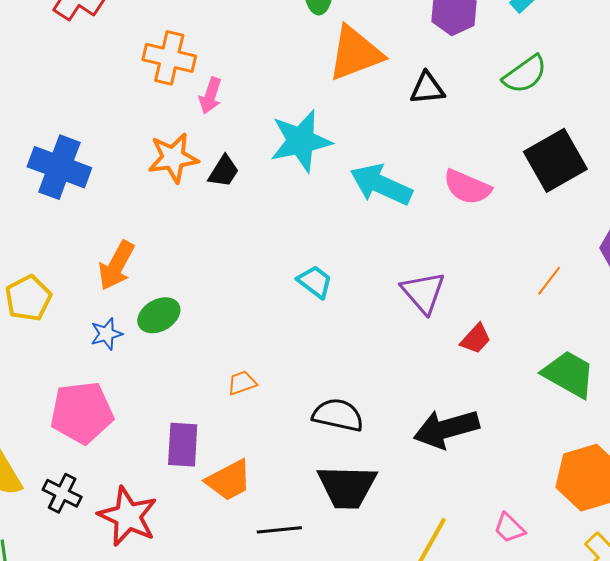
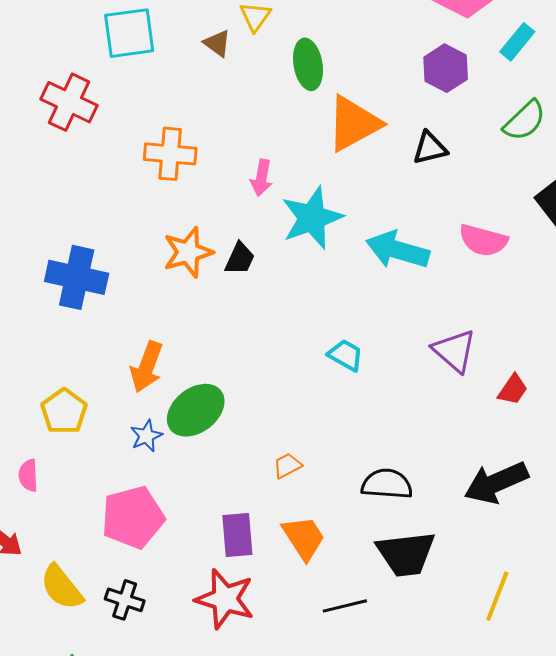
pink arrow: (210, 96) -> (261, 178), moved
green ellipse: (159, 315) -> (196, 410), size x1.4
orange trapezoid: (229, 480) -> (304, 538), moved, turned -87
red star: (128, 516) -> (225, 599), moved

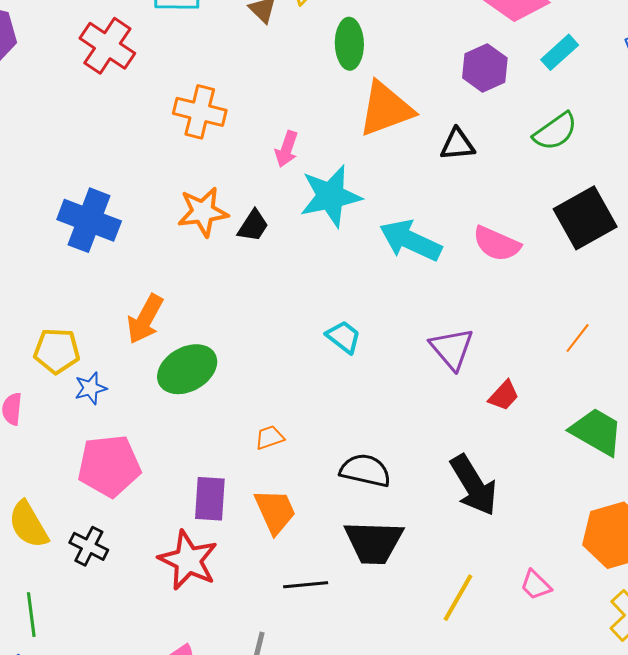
yellow pentagon: (64, 411) -> (57, 351), turned 30
blue star: (146, 436) -> (91, 388), moved
black arrow: (496, 483) -> (474, 485), turned -106

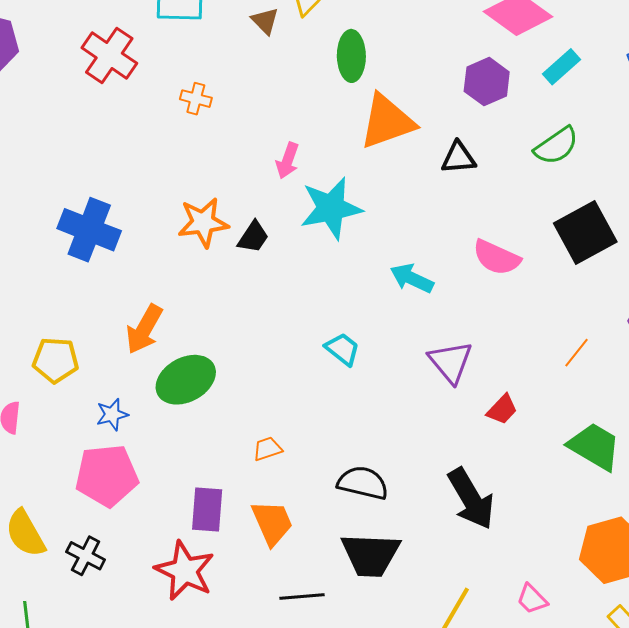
orange cross: (200, 112) -> (196, 99), moved, size x0.6
cyan arrow: (410, 240) -> (412, 278), moved, size x0.7
blue star: (91, 388) -> (112, 414), moved

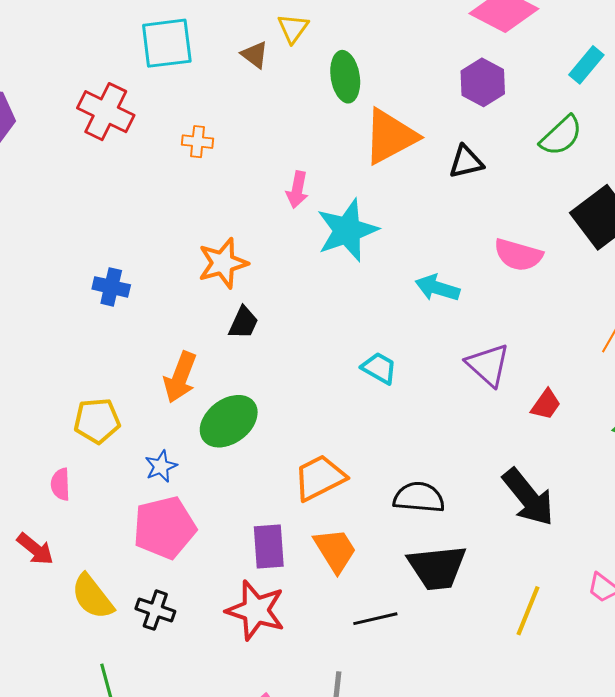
cyan rectangle: (561, 67) -> (586, 65), moved
blue cross: (89, 230) -> (111, 287), size x0.6
black trapezoid: (253, 237) -> (243, 323), moved
orange trapezoid: (267, 449) -> (320, 478), size x1.8

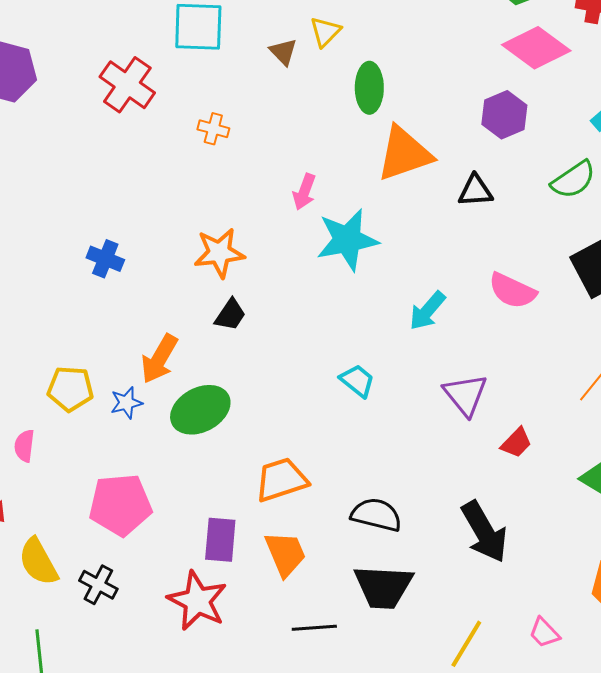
cyan arrow: (437, 288) -> (427, 311), turned -75
blue star: (161, 466) -> (126, 403), moved

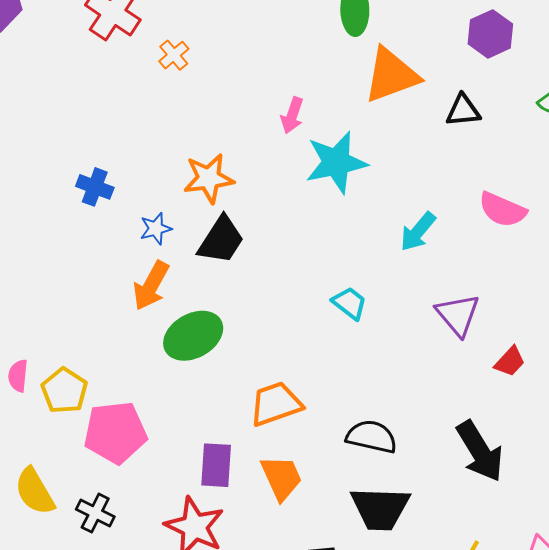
orange cross: (213, 129) -> (174, 55), moved, turned 36
black trapezoid: (230, 315) -> (221, 240), size x1.5
yellow pentagon: (70, 389) -> (64, 391), moved, turned 30
blue star: (126, 403) -> (156, 229), moved

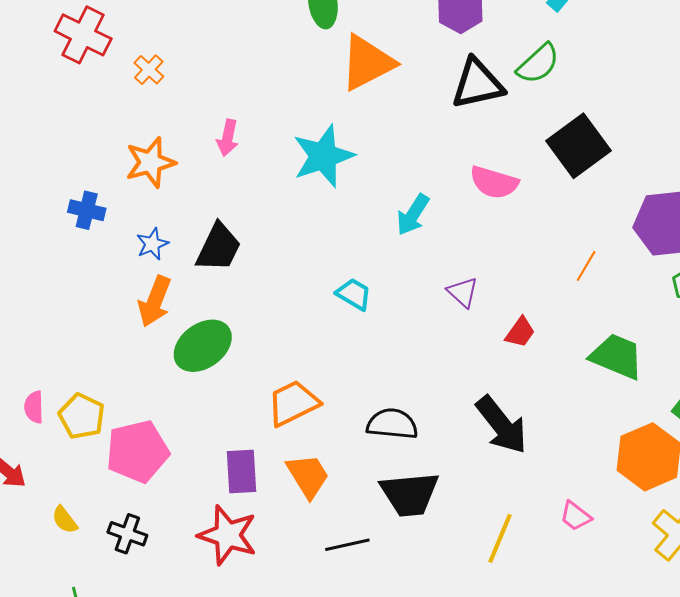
black triangle: (463, 111) -> (477, 84), moved, size x1.5
pink arrow: (292, 115) -> (228, 138), moved
orange star: (209, 178) -> (150, 162), moved
purple triangle: (458, 315) -> (463, 292), size x0.7
yellow semicircle: (35, 491) -> (65, 520), size x0.6

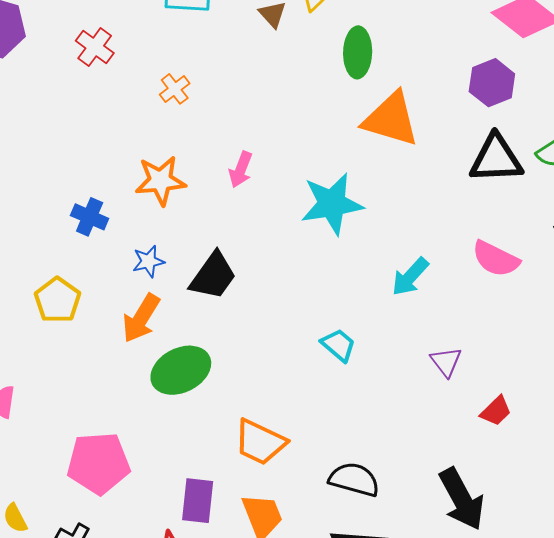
red cross: (83, 35) -> (95, 47), moved, size x0.7
orange triangle: (367, 63) -> (391, 119), turned 34
orange trapezoid: (293, 403) -> (260, 442), turned -138
yellow pentagon: (82, 416) -> (57, 300), moved

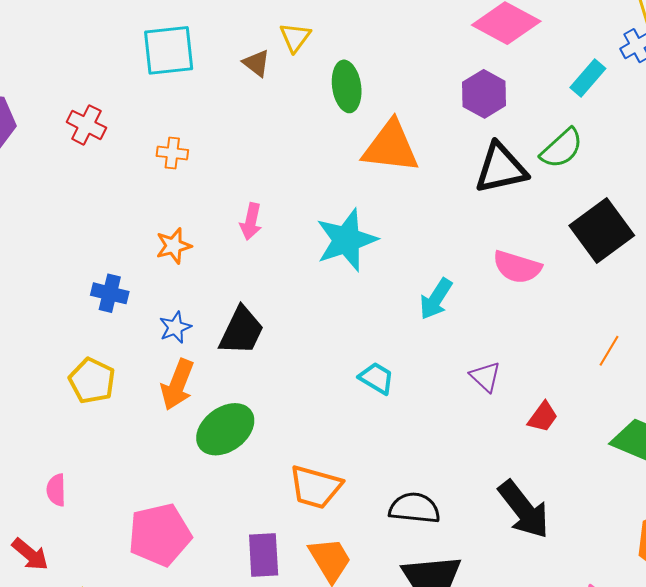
orange cross: (175, 89) -> (172, 153), turned -36
orange star: (160, 181) -> (174, 246), size x0.7

